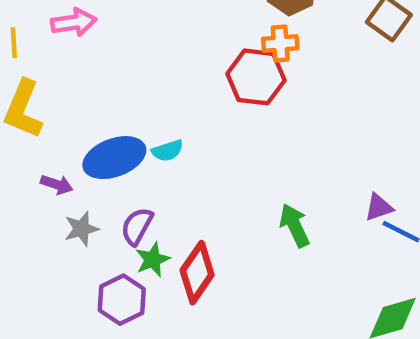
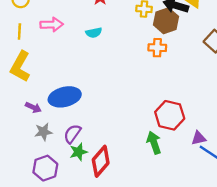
red hexagon: (256, 77) -> (170, 115), moved
cyan semicircle: (168, 151) -> (94, 33), moved
purple hexagon: (122, 300) -> (45, 168), moved

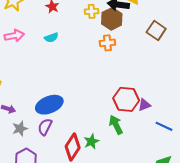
blue ellipse: (65, 97) -> (49, 105), moved
purple triangle: (199, 138) -> (144, 105), moved
green star: (78, 152) -> (91, 141), moved

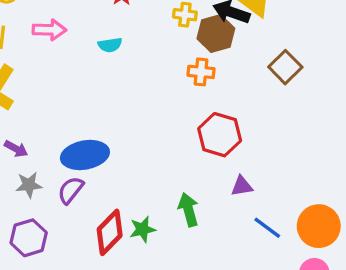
red hexagon: (126, 99) -> (220, 135), moved

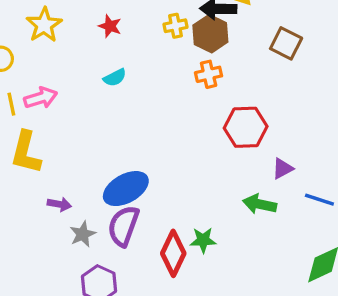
pink arrow: (49, 30) -> (41, 98), moved
purple semicircle: (71, 190) -> (123, 226), size x1.4
green arrow: (188, 210) -> (260, 204), moved, turned -44
green star: (143, 229) -> (203, 240), turned 30

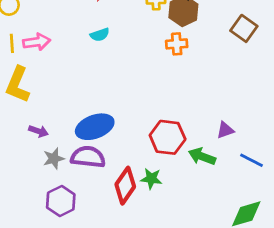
red hexagon: (246, 127) -> (168, 137), moved
purple semicircle: (123, 226) -> (88, 157), turned 68

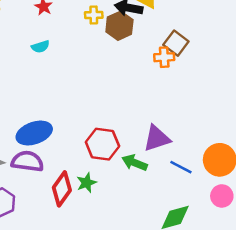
orange cross: (177, 44) -> (164, 57), moved
purple triangle: (225, 130) -> (157, 138), size x1.6
green star: (151, 179) -> (86, 183), turned -30

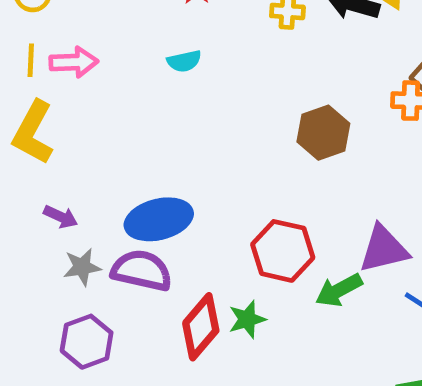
brown hexagon: (119, 26) -> (323, 133), moved
green arrow: (134, 163) -> (339, 290), turned -55

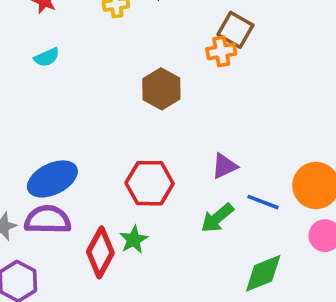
purple triangle: (384, 249) -> (224, 166), size x0.7
green arrow: (339, 290) -> (217, 218), moved

